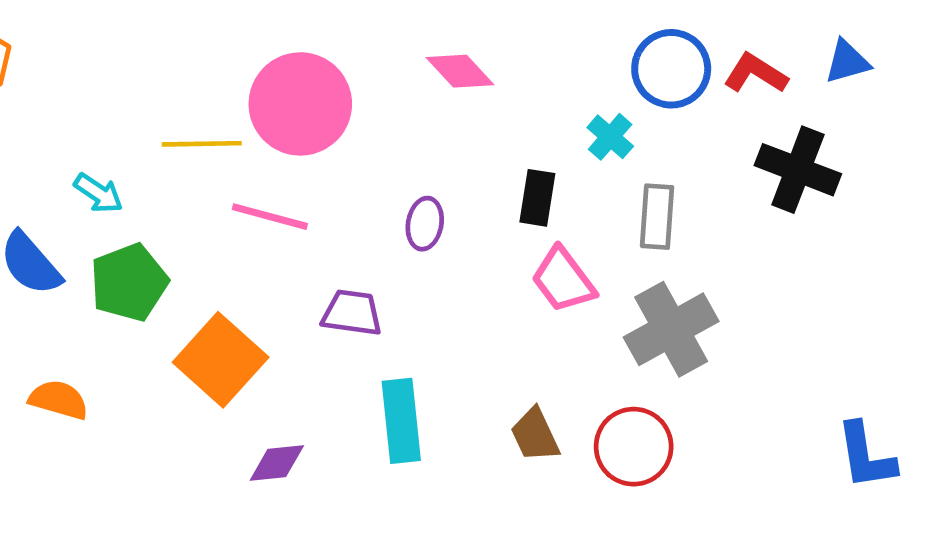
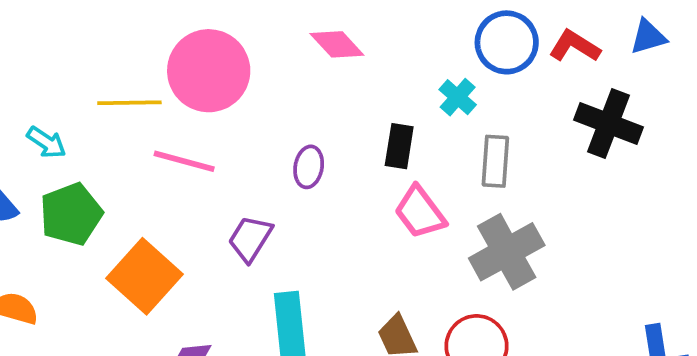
purple trapezoid: (352, 313) -> (250, 239), turned -66

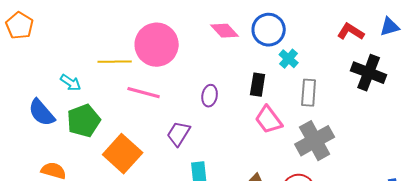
blue circle: (507, 42) -> (269, 30), moved

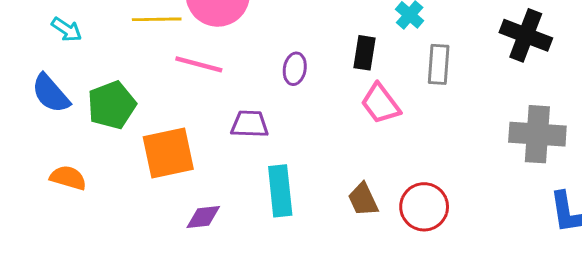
cyan arrow: (71, 83) -> (67, 30), moved
purple trapezoid: (179, 134) -> (250, 124), turned 60
gray cross: (315, 141) -> (537, 134), moved, turned 33
orange square: (123, 154) -> (168, 153), turned 36

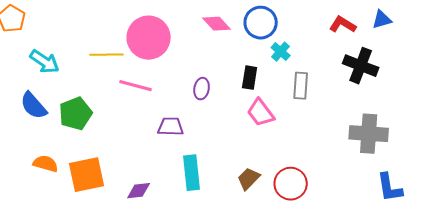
cyan arrow: (67, 30) -> (44, 62), size x1.4
orange square: (168, 153) -> (87, 175), moved
brown trapezoid: (363, 200) -> (249, 179), turned 70

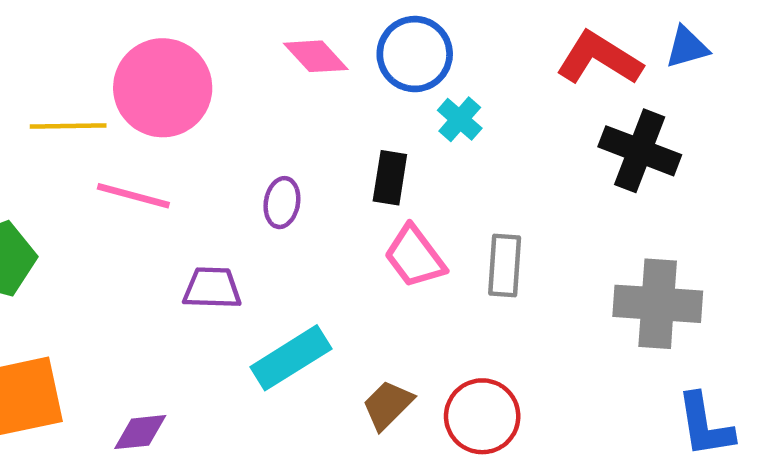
red L-shape: (343, 25) -> (599, 59), size x1.4
gray rectangle: (301, 86) -> (505, 266), moved
cyan rectangle: (192, 173) -> (291, 358), moved, turned 64

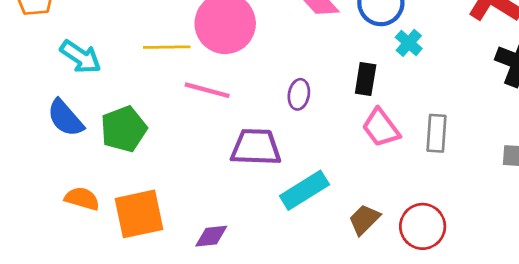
purple trapezoid: (212, 288) -> (256, 147), size x1.4

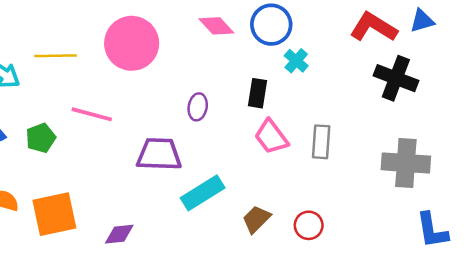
yellow line: (167, 47) -> (56, 56), moved
pink line: (207, 90) -> (92, 114), moved
green pentagon: (124, 129) -> (41, 138), size x0.7
red circle: (423, 226) -> (309, 225), size x0.7

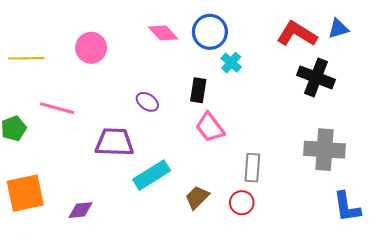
pink circle: (132, 43) -> (91, 48), size x0.7
purple ellipse: (198, 107) -> (147, 102), turned -65
gray rectangle: (321, 142) -> (252, 168), moved

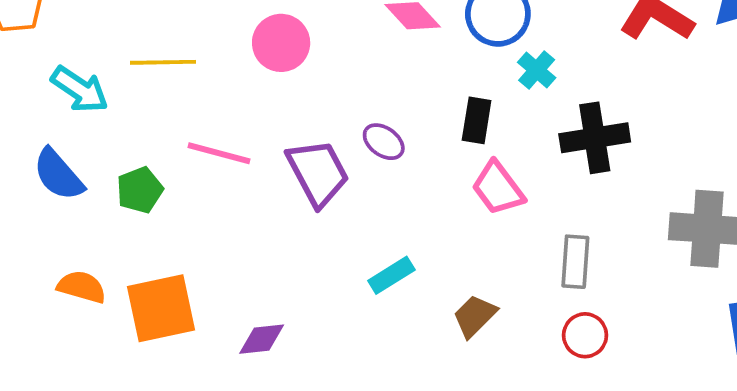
black cross: (316, 77) -> (595, 138), moved, turned -30
purple trapezoid: (114, 142) -> (318, 173), moved, turned 60
cyan rectangle: (152, 175) -> (391, 275), size x0.7
red circle: (242, 203) -> (585, 335), moved

